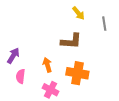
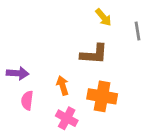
purple arrow: (13, 56) -> (18, 73), turned 63

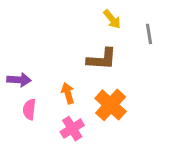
orange cross: (102, 96) -> (111, 105), turned 32
pink cross: (67, 118) -> (72, 129), turned 30

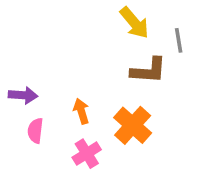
yellow arrow: (112, 19) -> (134, 23), size x1.4
brown L-shape: (102, 59) -> (149, 70), moved

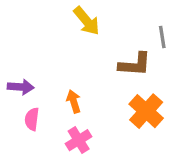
yellow arrow: (134, 23) -> (87, 21), moved
orange cross: (133, 125) -> (146, 111), moved

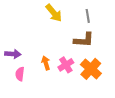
gray line: (162, 37) -> (88, 16), moved
pink cross: (79, 140) -> (66, 65), moved

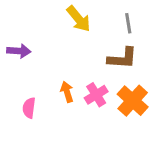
purple arrow: (13, 54) -> (19, 51), moved

